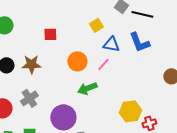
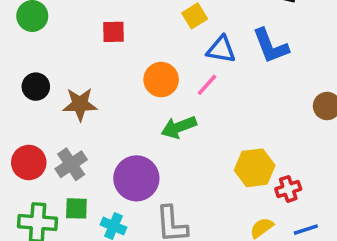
brown star: (31, 64) -> (80, 104), moved
gray cross: (29, 98) -> (71, 164), moved

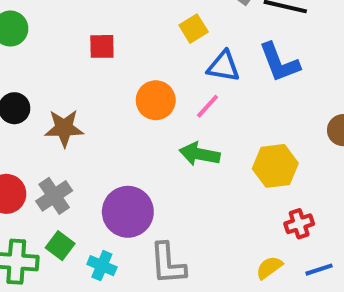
green arrow: (179, 127) -> (200, 154), moved, turned 32
yellow hexagon: (255, 168) -> (275, 166), moved
green square: (76, 208) -> (60, 246), turned 35

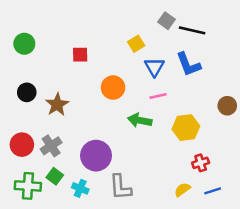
blue triangle: (223, 66) -> (154, 67), turned 50
pink line: (208, 106) -> (158, 96), moved, turned 35
brown star: (64, 128) -> (57, 105), turned -30

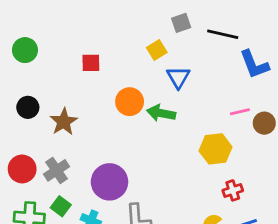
gray square: (166, 21) -> (181, 23), moved, turned 35
blue L-shape: (188, 64) -> (254, 64), moved
pink line: (158, 96) -> (240, 112), moved
green arrow: (140, 120) -> (161, 113), moved

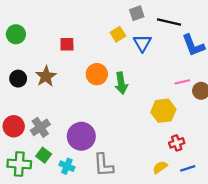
blue triangle: (178, 77) -> (142, 43), moved
green arrow: (161, 113) -> (121, 83), turned -110
brown star: (64, 122) -> (46, 76), moved

